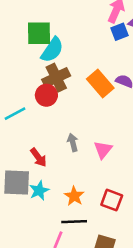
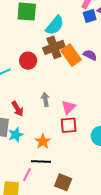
cyan semicircle: (52, 50) -> (55, 25), moved
brown cross: (56, 78) -> (54, 47), moved
red square: (112, 200) -> (69, 125), moved, turned -30

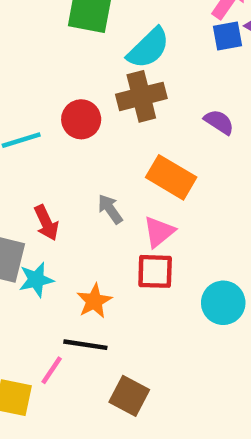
orange rectangle: (71, 55) -> (171, 177), moved, turned -30
gray arrow: (45, 99) -> (110, 209), turned -32

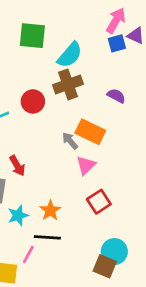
gray arrow: (110, 209) -> (70, 141), moved
red square: (155, 271) -> (99, 202), moved, turned -30
cyan star: (36, 280) -> (18, 215), moved
cyan circle: (223, 303) -> (114, 252), moved
brown square: (129, 396) -> (105, 266), moved

